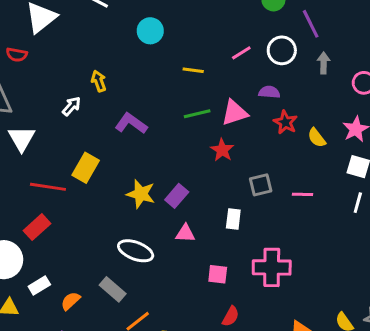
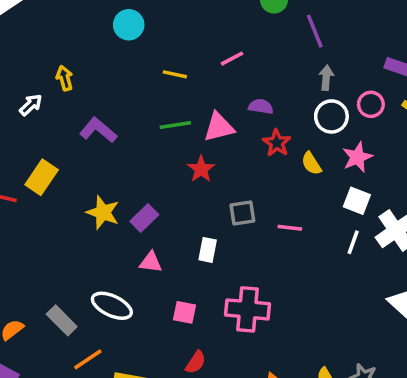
white circle: (282, 50) -> (331, 116), moved
white ellipse: (136, 251) -> (112, 306), moved

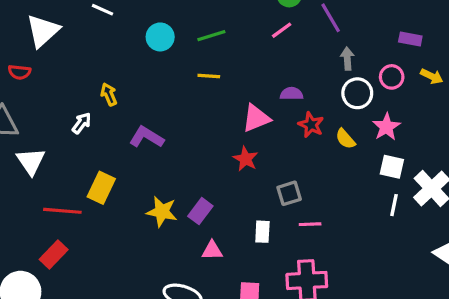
pink line: (232, 59) -> (282, 30), moved
green line: (175, 125) -> (211, 36), moved
pink line: (290, 228) -> (310, 224), moved

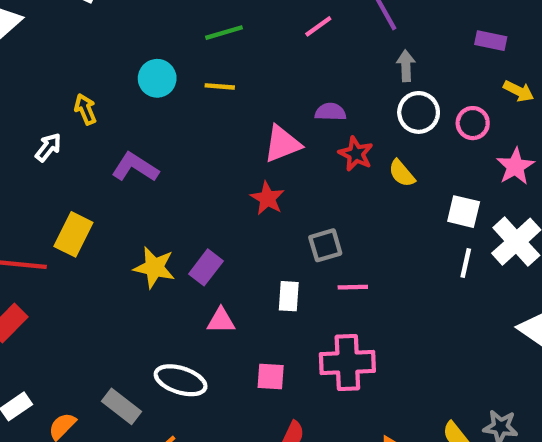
cyan circle: (160, 37) -> (157, 78), moved
pink circle: (392, 77) -> (473, 123), moved
pink star: (386, 127) -> (515, 166), moved

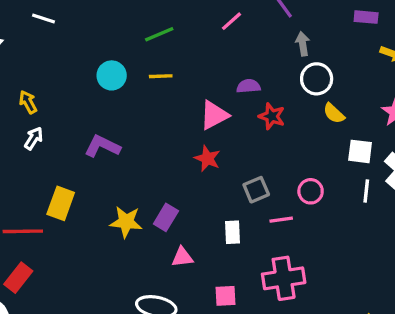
yellow arrow: (85, 109) -> (28, 102), moved
pink circle: (473, 123) -> (311, 191), moved
yellow semicircle: (402, 173) -> (334, 113), moved

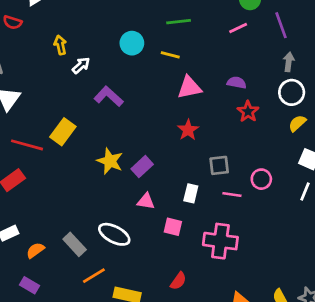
yellow semicircle: (334, 113) -> (297, 123), turned 78
pink triangle: (214, 115) -> (189, 88), moved
white arrow: (34, 138) -> (81, 65), moved
pink square: (226, 296) -> (173, 227), moved

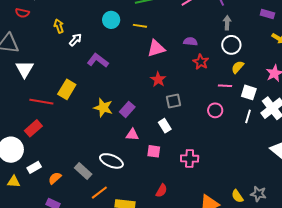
gray square: (219, 165) -> (173, 101), moved
white rectangle: (191, 193) -> (165, 126), turned -40
pink line: (232, 195) -> (225, 86), moved
pink cross: (220, 241) -> (190, 159), size x0.7

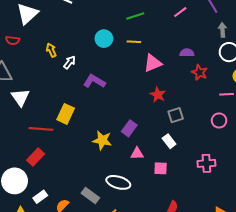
yellow star: (103, 108) -> (102, 140), moved
pink cross: (190, 159) -> (206, 163), moved

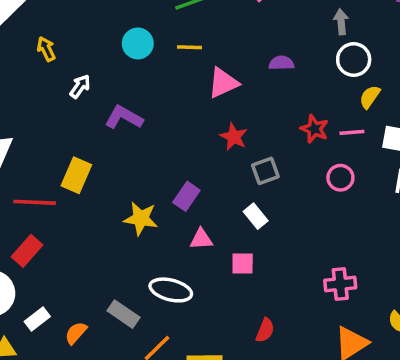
yellow arrow: (51, 50) -> (46, 49), moved
red star: (200, 72) -> (314, 129), moved
pink cross: (206, 163) -> (340, 284), moved

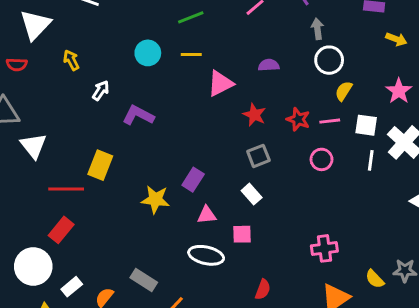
red star: (234, 137) -> (254, 115), moved
white ellipse: (171, 290) -> (206, 255), moved

